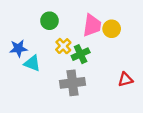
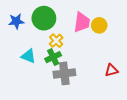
green circle: (49, 21) -> (44, 18), size x1.5
blue star: (18, 48) -> (16, 21), moved
green cross: (81, 54) -> (53, 57), moved

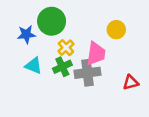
blue star: (16, 21) -> (26, 34), moved
pink trapezoid: (82, 22) -> (96, 54), moved
gray cross: (64, 73) -> (88, 73), moved

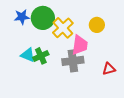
blue star: (26, 34) -> (22, 17), moved
yellow cross: (66, 48) -> (63, 28), moved, size x1.5
green cross: (62, 67) -> (41, 56), moved

